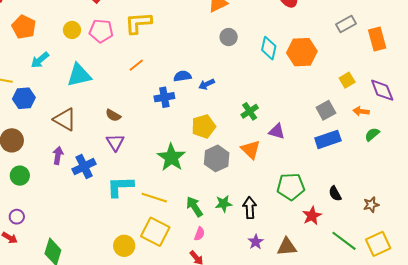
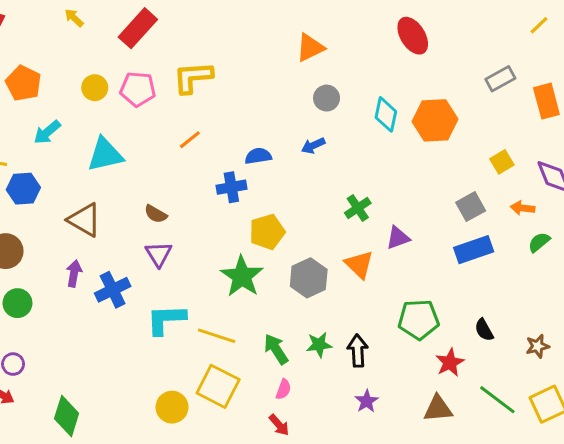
blue arrow: (206, 84) -> (313, 146), moved
yellow pentagon: (203, 126) -> (267, 232), moved
purple triangle: (277, 131) -> (398, 238), turned -36
brown triangle: (287, 247) -> (438, 409), moved

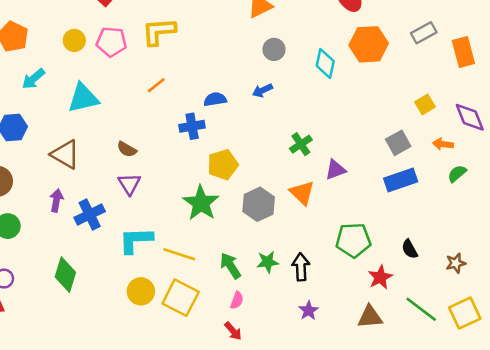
orange hexagon: (435, 120) -> (369, 44), moved
yellow circle: (172, 407) -> (141, 291), moved
green diamond: (67, 416) -> (65, 275), moved

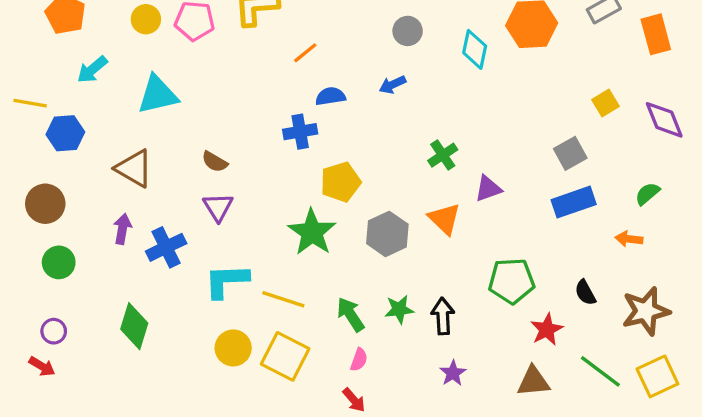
orange line: (156, 85) -> (305, 53), moved
orange arrow: (443, 144) -> (629, 239), moved
brown star: (456, 263) -> (646, 311), size x1.8

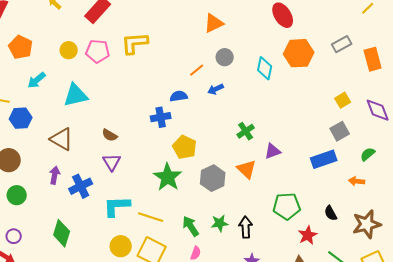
orange line: (305, 53) -> (197, 70), moved
gray square: (570, 153) -> (340, 131), moved
yellow pentagon: (340, 182) -> (185, 147), turned -30

